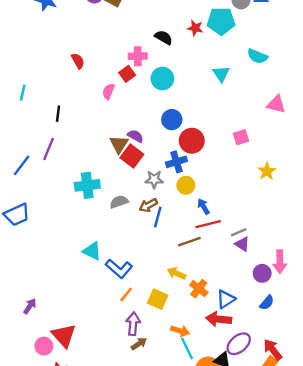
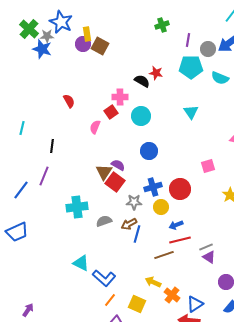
red star: (195, 28) -> (156, 73), moved
cyan semicircle: (257, 56) -> (220, 78), moved
red circle: (192, 141) -> (180, 189), moved
blue arrow: (203, 206) -> (176, 225), turned -80

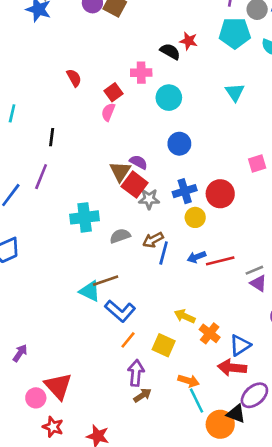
red square: (111, 112) -> (114, 92), moved
gray star: (134, 202) -> (149, 199), moved
blue arrow: (176, 225) -> (196, 257), moved
brown line: (164, 255) -> (106, 281), moved

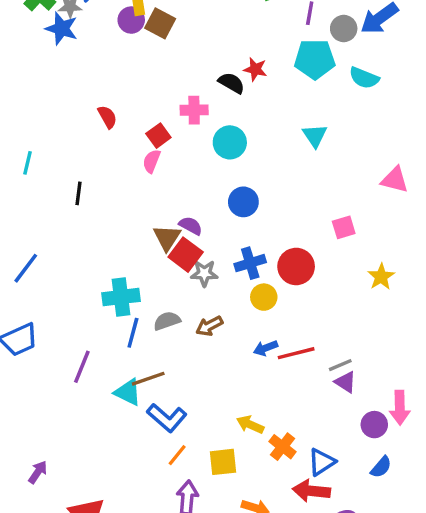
purple line: (41, 177) -> (82, 367), moved
blue line: (164, 253) -> (133, 333), moved
yellow square: (164, 345) -> (223, 462), turned -30

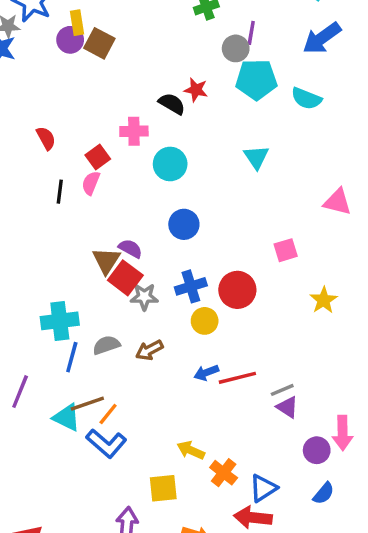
gray circle: (344, 29) -> (236, 48), moved
black line: (79, 193) -> (60, 192), moved
orange line: (177, 455) -> (108, 414), moved

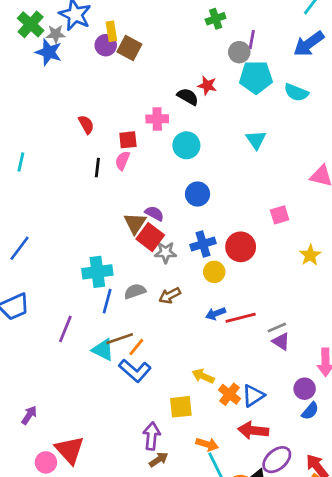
red square: (98, 157) -> (128, 140), turned 30
purple circle: (317, 450) -> (305, 389), moved
blue triangle: (263, 488) -> (253, 396), moved

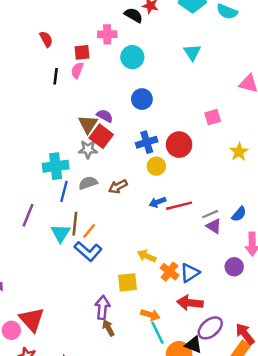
gray star: (166, 252) -> (88, 149), moved
brown line: (120, 339) -> (75, 224), turned -65
cyan triangle: (103, 350) -> (60, 233), turned 36
blue semicircle: (310, 411) -> (239, 214), moved
brown arrow: (159, 460) -> (108, 328), turned -84

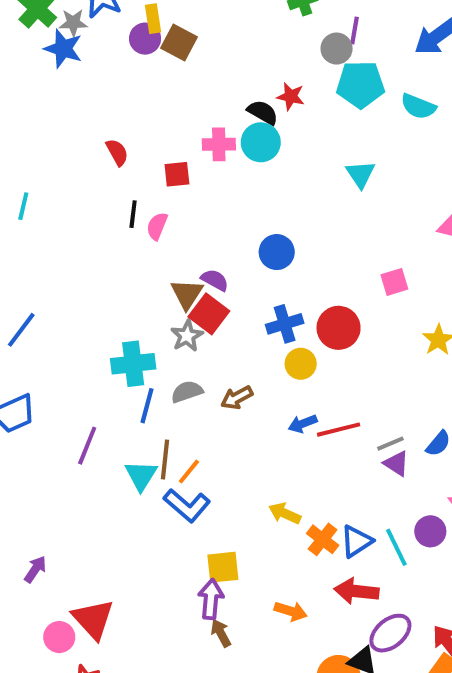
cyan circle: (132, 57) -> (261, 142), moved
pink semicircle: (77, 70) -> (157, 226), moved
gray star: (88, 149) -> (187, 336), turned -30
yellow square: (128, 282) -> (223, 567), moved
cyan line: (157, 333) -> (396, 547), moved

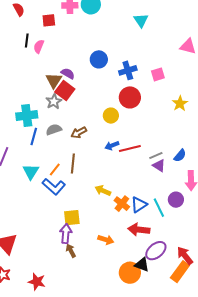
blue cross: (285, 324) -> (128, 70), moved
brown line: (165, 460) -> (73, 164), moved

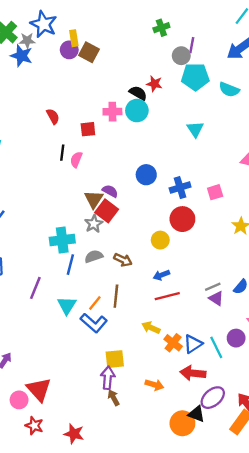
brown arrow: (79, 133) -> (123, 260), turned -126
red line: (130, 149) -> (167, 296), moved

